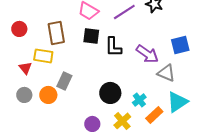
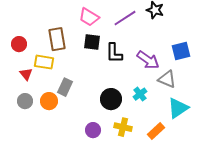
red circle: (19, 29) -> (19, 44), moved
cyan cross: (139, 100) -> (140, 94), moved
orange rectangle: (154, 115) -> (156, 131), moved
yellow cross: (122, 121) -> (123, 127), turned -36

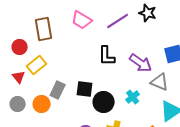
brown rectangle: (57, 39) -> (44, 29), moved
black square: (92, 42) -> (85, 89), moved
red circle: (19, 44) -> (20, 47), moved
yellow rectangle: (44, 62) -> (37, 65), turned -48

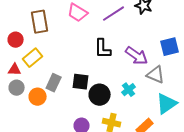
red triangle: (19, 77) -> (15, 70), turned -48
gray circle: (18, 104) -> (17, 88), moved

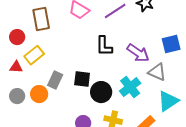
gray circle: (17, 88) -> (17, 96), moved
cyan cross: (129, 90) -> (130, 87), size x1.5

